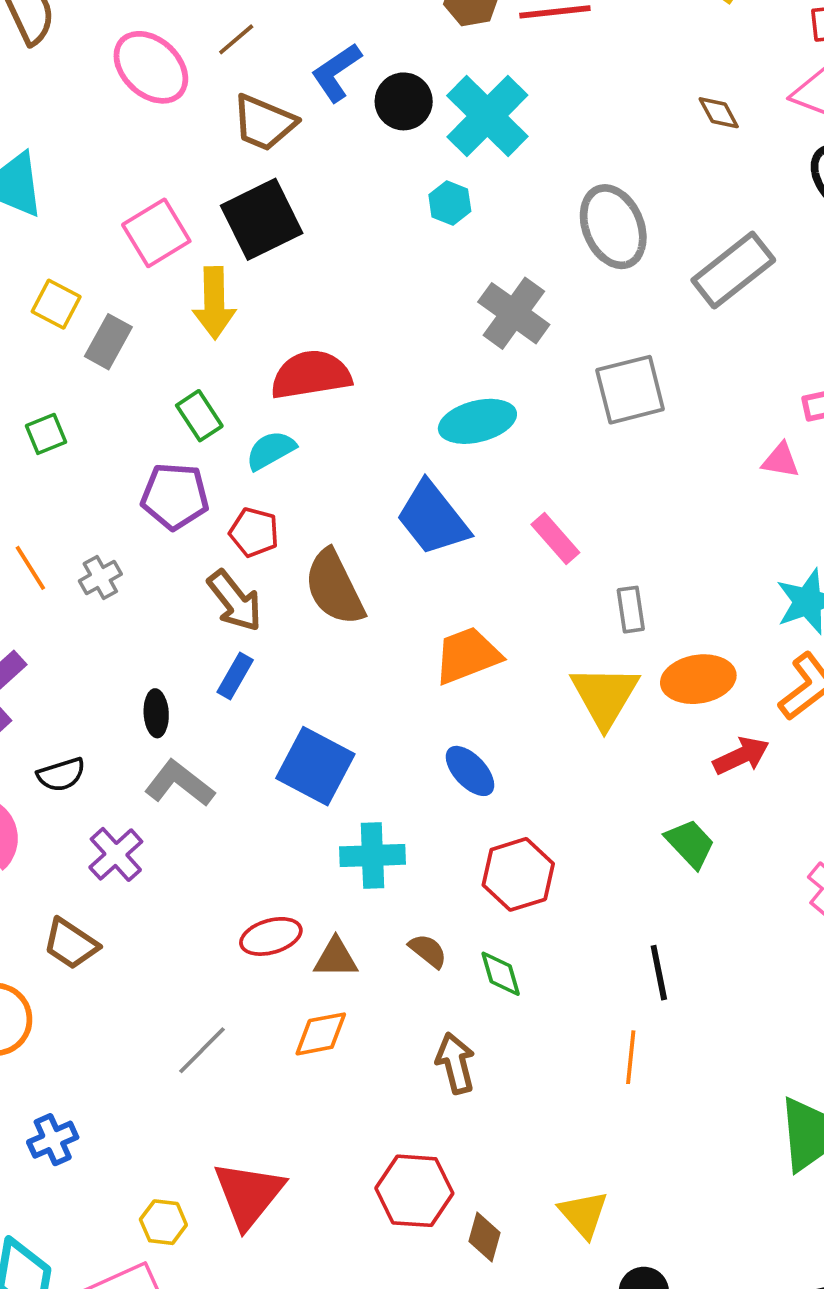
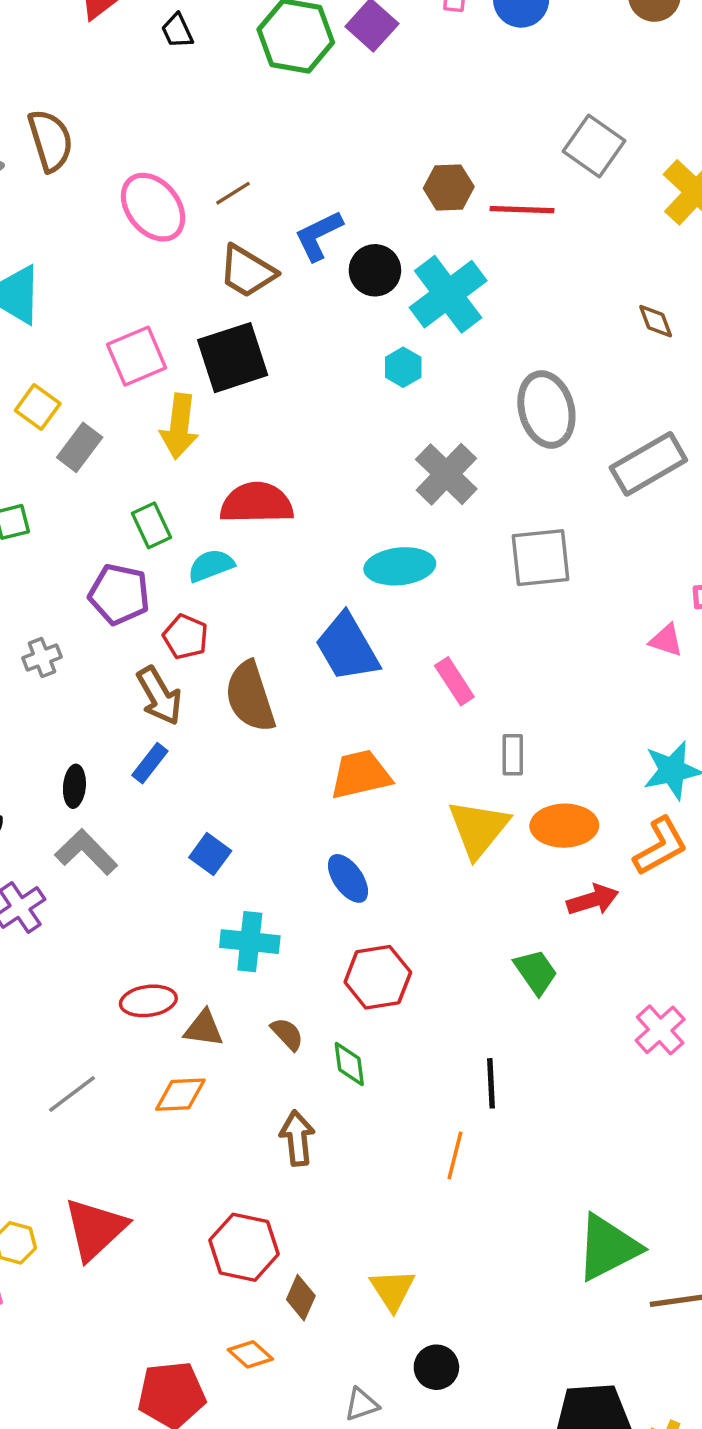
blue square: (315, 766) -> (210, 854), size x0.6

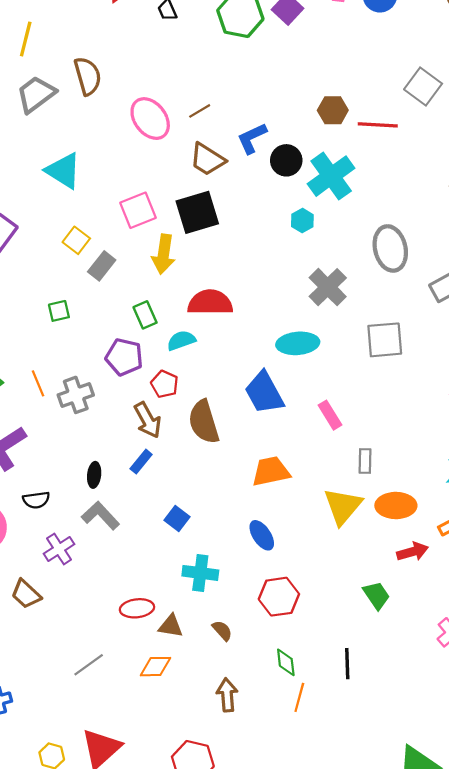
gray cross: (42, 657) -> (76, 395), size x1.5
green diamond: (349, 1064) -> (286, 662), moved
orange line: (455, 1155) -> (299, 697), moved

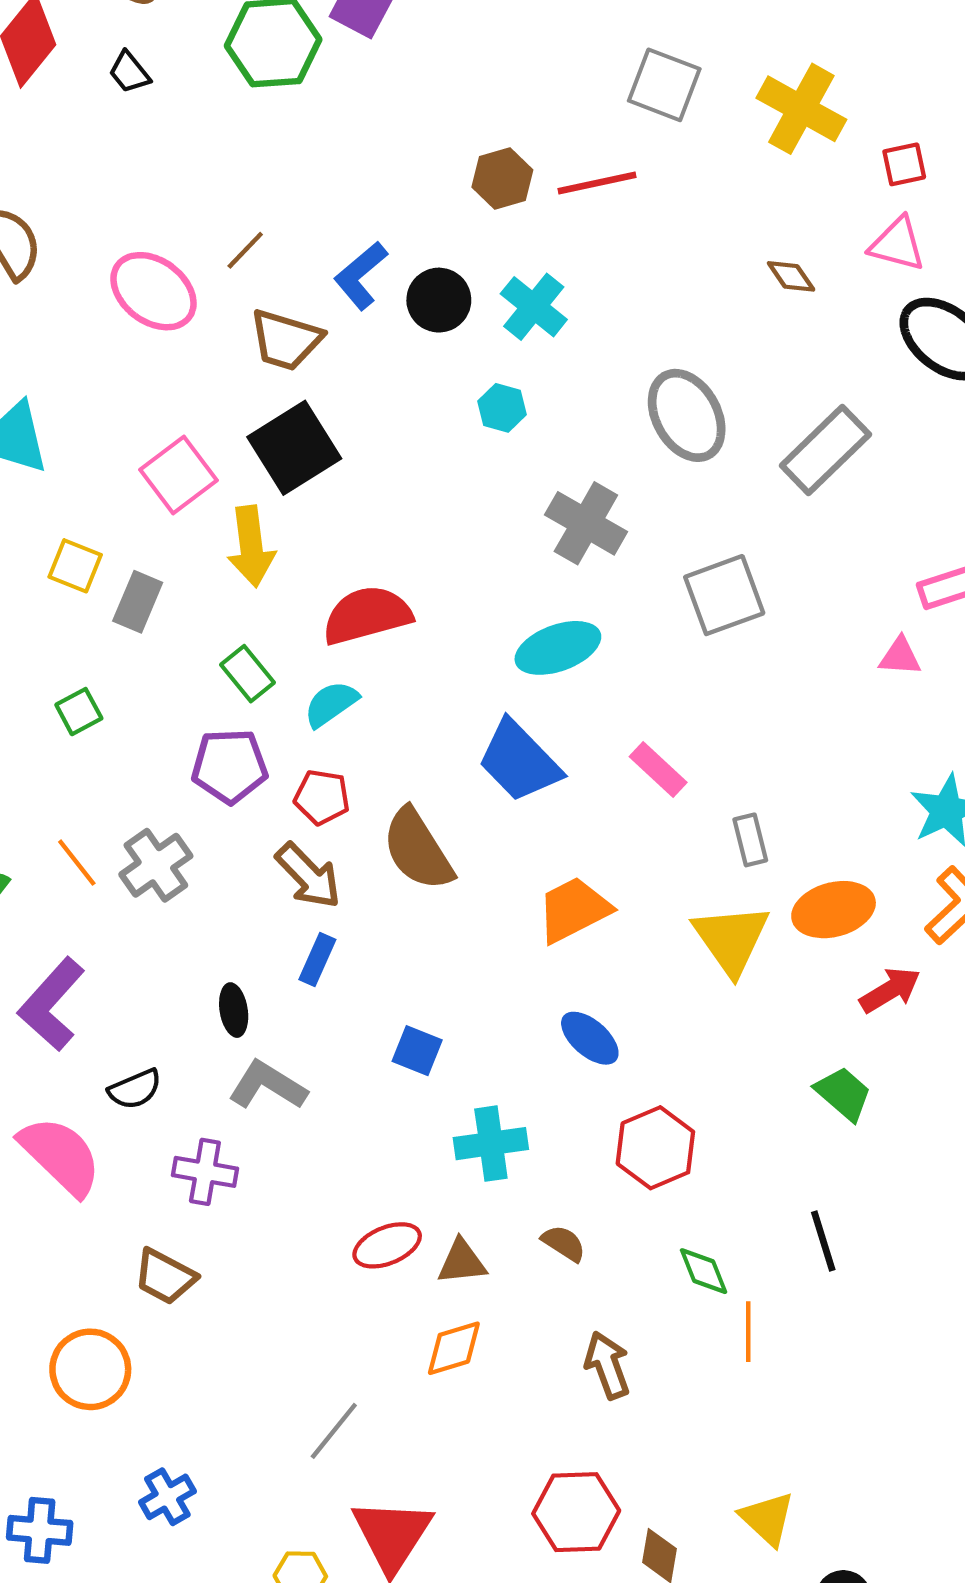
cyan cross: (331, 176) -> (534, 307), size x0.7
purple cross: (59, 549) -> (205, 1172), turned -32
gray line: (89, 665) -> (334, 1431), moved

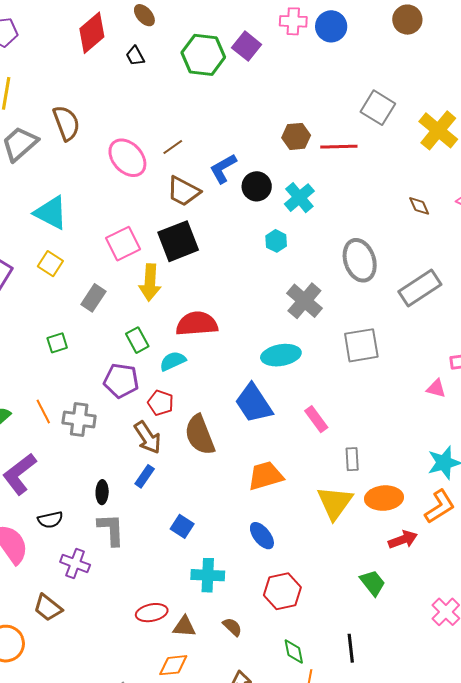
yellow square: (75, 566) -> (50, 264), moved
gray cross: (156, 865) -> (79, 420), turned 32
gray L-shape: (268, 1085) -> (111, 529), turned 45

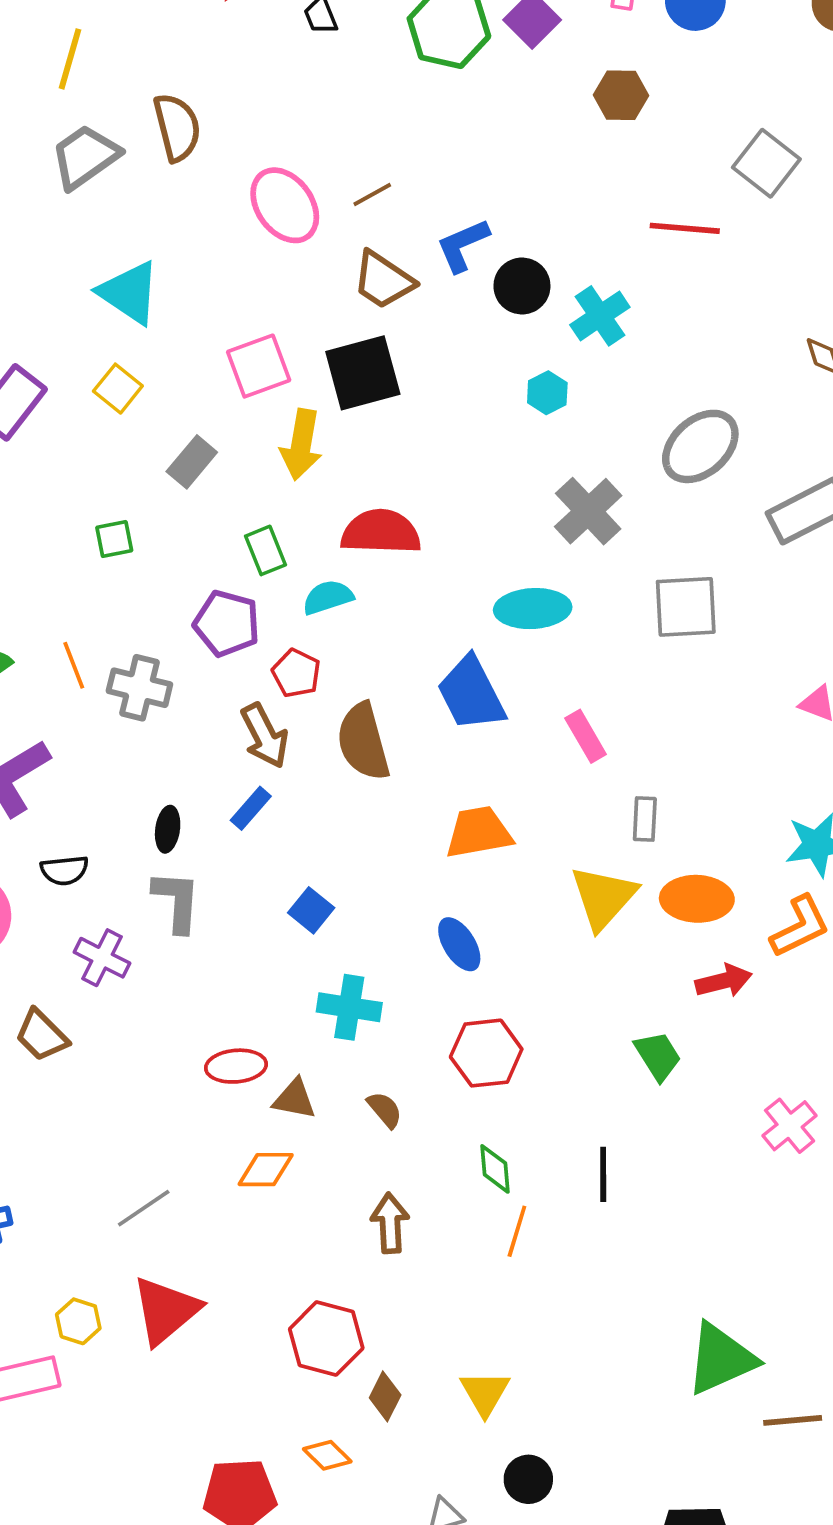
brown hexagon: (296, 136) -> (621, 95), moved
gray ellipse: (360, 260) -> (700, 446), turned 60

